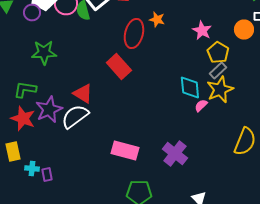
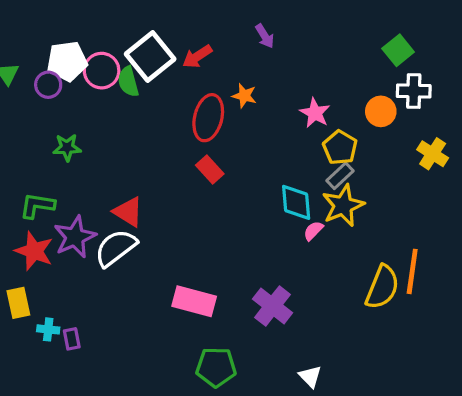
green star: (44, 52) -> (67, 147), size x0.7
red rectangle: (119, 66) -> (210, 169), moved, size x0.7

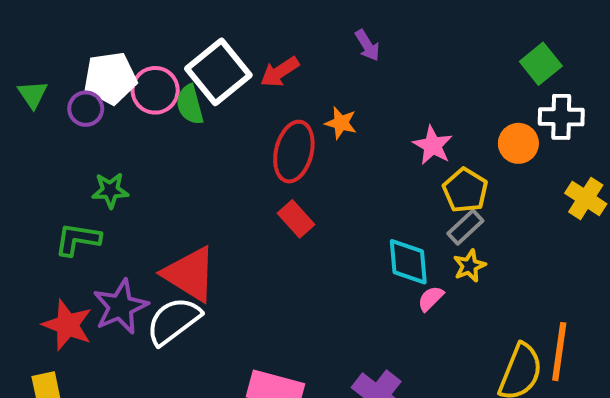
green L-shape: (37, 206) -> (78, 239), moved
yellow star: (343, 206) -> (469, 266), size x0.6
red triangle: (128, 212) -> (190, 274), size x1.4

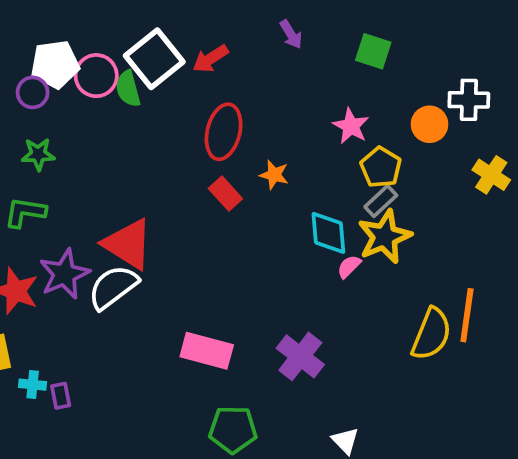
green square: (541, 64) -> (373, 51), moved, turned -33
orange star: (341, 123) -> (274, 175), moved
green star: (110, 190) -> (38, 154), moved
yellow star: (469, 266) -> (385, 237), size x1.8

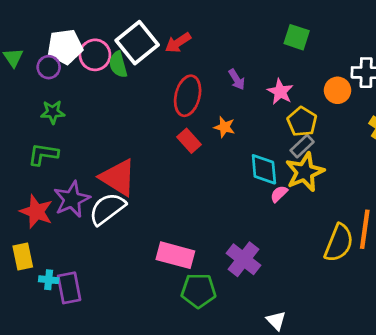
purple arrow: (291, 34) -> (237, 79), moved
purple rectangle: (61, 396) -> (69, 288), size x1.6
green pentagon: (233, 429) -> (199, 291), moved

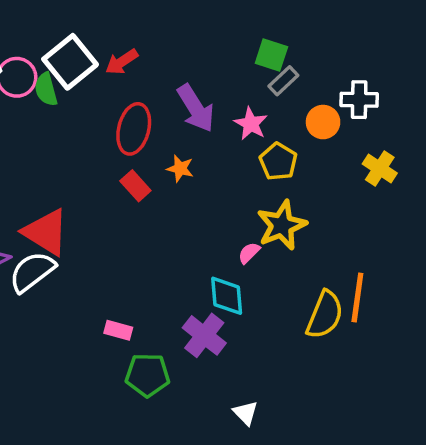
purple arrow: (237, 79) -> (196, 108), size x1.8
gray rectangle: (302, 146) -> (283, 81), moved
cyan diamond: (264, 169) -> (227, 296), moved
pink rectangle: (175, 255) -> (118, 330), size x0.6

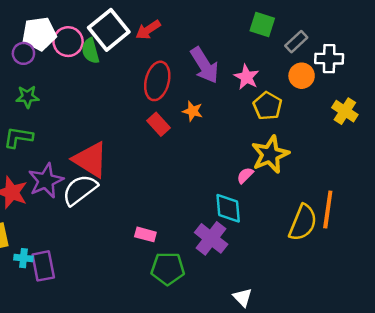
gray rectangle: (283, 81) -> (296, 42), moved

